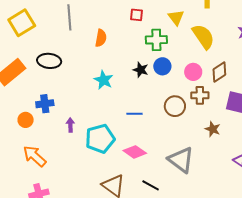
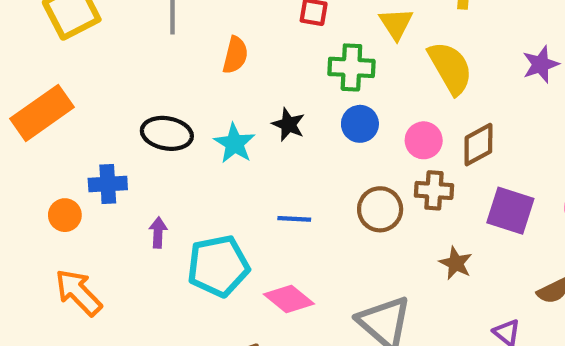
black ellipse: (49, 61) -> (167, 133), moved
black star: (141, 70) -> (288, 124), moved

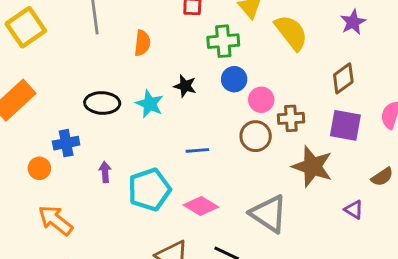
pink circle: (424, 140) -> (261, 100), moved
brown diamond: (478, 145) -> (343, 78), moved
brown star: (456, 263) -> (312, 166), size x1.8

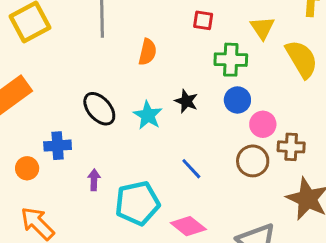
black ellipse: (102, 103) -> (99, 109), turned 40
blue line: (197, 150) -> (191, 169), turned 45

